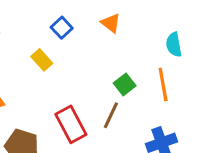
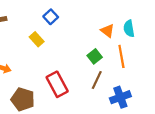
orange triangle: (111, 23) -> (107, 31), moved
brown line: (111, 115) -> (97, 80), moved

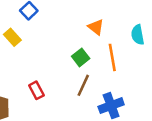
cyan semicircle: (129, 29) -> (138, 35), moved
red rectangle: (57, 84) -> (36, 90), size x0.6

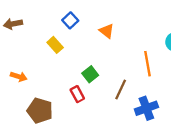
orange triangle: (96, 27) -> (107, 31), moved
green square: (81, 57) -> (90, 74), moved

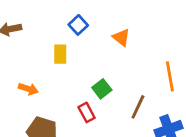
yellow rectangle: (55, 45) -> (60, 54), turned 42
orange arrow: (19, 77) -> (28, 89), moved

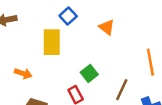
yellow rectangle: (60, 54) -> (52, 42), size x1.5

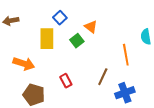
orange arrow: (23, 73) -> (24, 64), size x1.5
green square: (89, 73) -> (77, 41), moved

